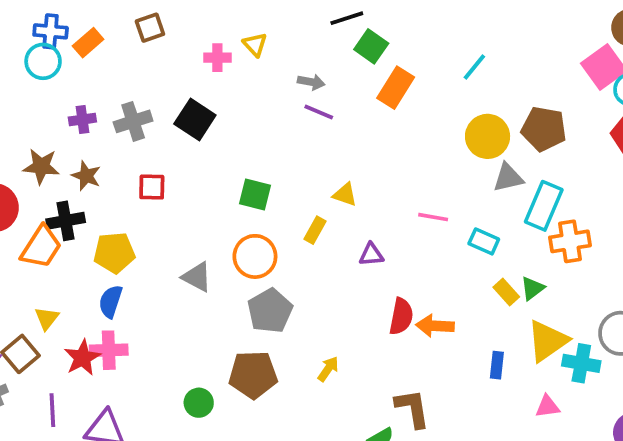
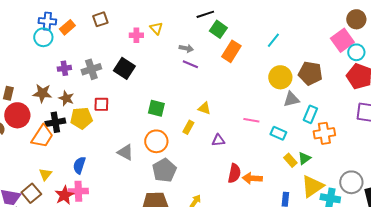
cyan rectangle: (544, 206) -> (310, 114), size x0.7
yellow pentagon: (114, 253) -> (81, 118), moved

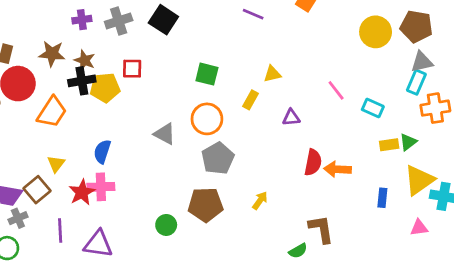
gray triangle: (291, 99) -> (422, 62), moved
yellow triangle: (204, 108) -> (272, 74), turned -32
pink line: (251, 120) -> (336, 90), turned 42
black cross: (55, 122) -> (82, 81), moved
yellow rectangle: (290, 160) -> (389, 145), turned -56

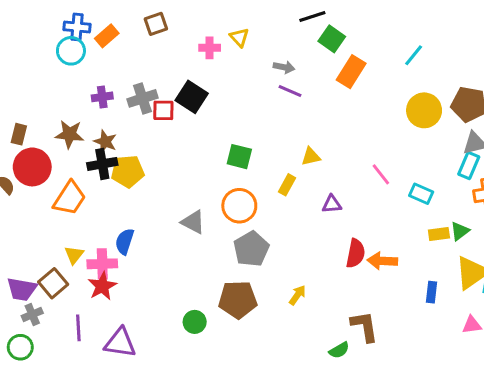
red square: (132, 69) -> (163, 110), moved
pink cross: (101, 187) -> (102, 264), moved

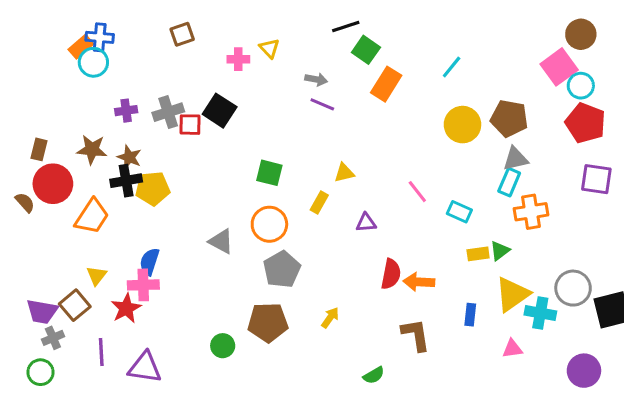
orange rectangle: (107, 36) -> (81, 47), moved
pink cross: (102, 264) -> (143, 285), moved
brown L-shape: (364, 326) -> (416, 335), moved

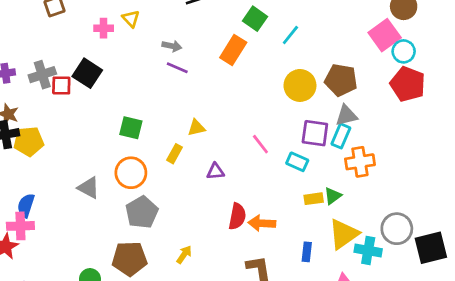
green square: (366, 50) -> (255, 19), moved
purple square: (596, 179) -> (315, 133), moved

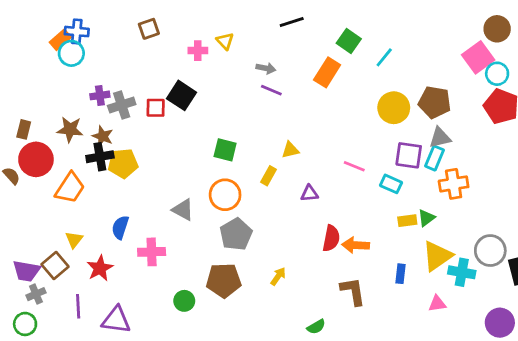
gray cross: (42, 75) -> (122, 105), moved
pink line: (260, 144) -> (354, 166), turned -30
pink cross: (20, 226) -> (152, 252), moved

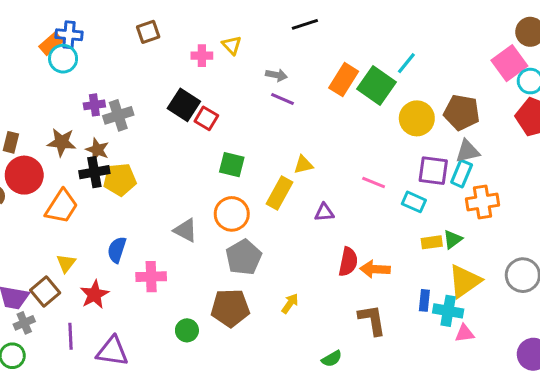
green square: (349, 41) -> (377, 86), moved, size x1.4
red square: (156, 108) -> (206, 118), moved, turned 30
yellow rectangle: (269, 176) -> (279, 193), size x1.5
cyan cross: (462, 272) -> (448, 311), moved

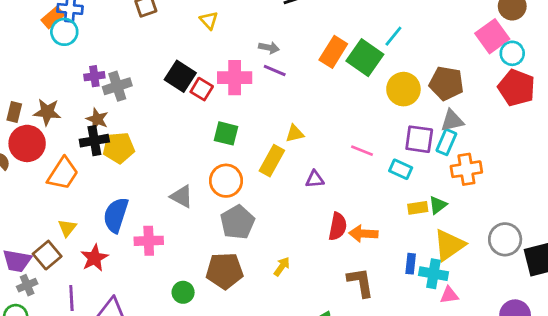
yellow triangle: (232, 45) -> (209, 20), moved
pink cross: (202, 56) -> (235, 78), moved, size x1.6
brown star: (62, 142) -> (47, 112), moved
blue semicircle: (117, 250) -> (116, 215), size x1.4

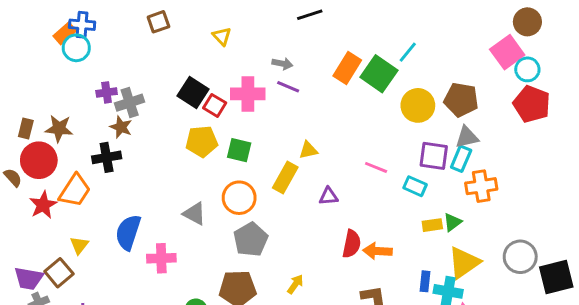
brown star: (97, 119) -> (121, 127), moved
yellow pentagon: (119, 148) -> (202, 141), moved
red star: (94, 258) -> (43, 205), moved

